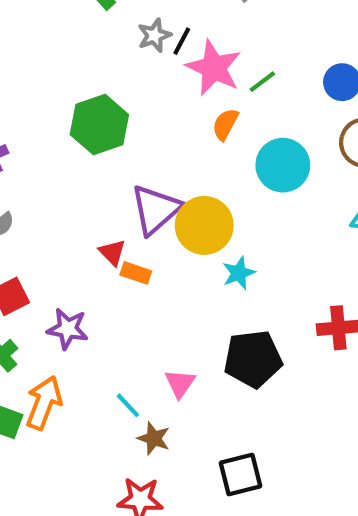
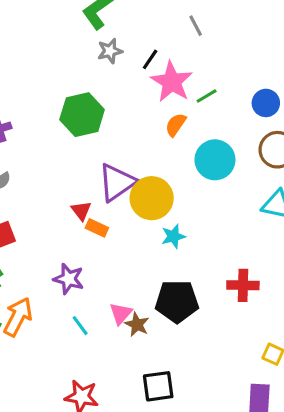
gray star: (154, 35) -> (110, 51), moved
purple star: (68, 329) -> (69, 279), moved
brown star: (154, 438) -> (137, 324), moved

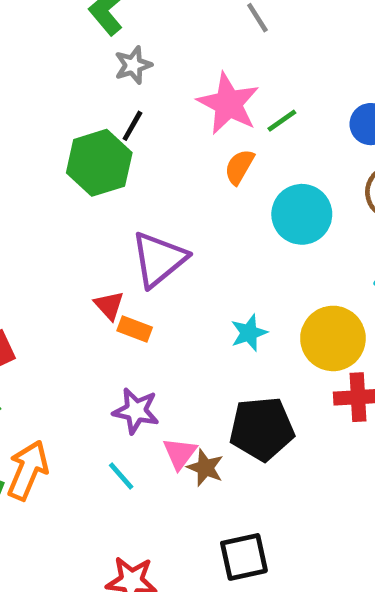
black line: (150, 59) -> (132, 126), moved
yellow circle: (152, 198) -> (333, 338), moved
purple star: (69, 279) -> (136, 411), moved

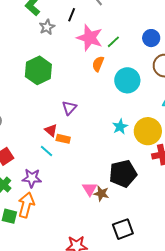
black line: (132, 126) -> (72, 15), moved
purple triangle: (159, 259) -> (69, 108), size x0.6
cyan star: (249, 333) -> (120, 127), moved
purple star: (136, 411) -> (32, 178), moved
cyan line: (121, 476) -> (47, 151), moved

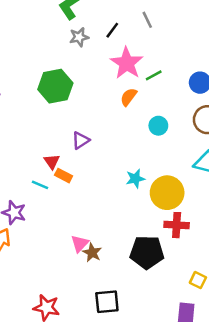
cyan circle: (127, 80) -> (158, 126), size x0.6
cyan line: (47, 151) -> (40, 185), turned -32
black pentagon: (123, 174) -> (147, 252), moved

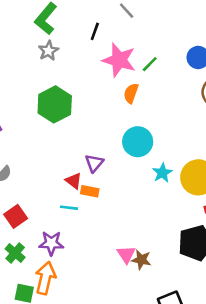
gray star: (79, 37) -> (48, 51), moved
cyan circle: (158, 126) -> (138, 142), moved, size x1.5
purple triangle: (81, 140) -> (94, 163), moved

